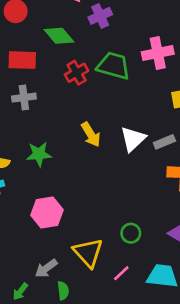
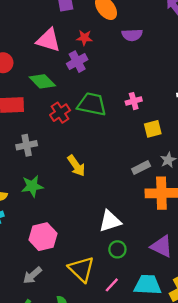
pink cross: (158, 53) -> (134, 101), moved, size x0.6
gray cross: (24, 98) -> (27, 145), moved
white triangle: (133, 139) -> (110, 221), moved, turned 30
gray arrow: (46, 268) -> (32, 275), moved

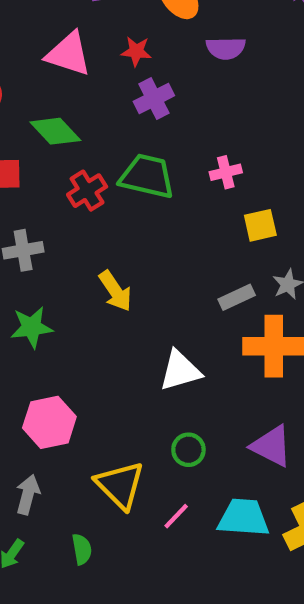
purple cross: (77, 62) -> (154, 99), moved
white triangle: (110, 221) -> (180, 371), moved
gray arrow: (32, 275) -> (28, 494), turned 144

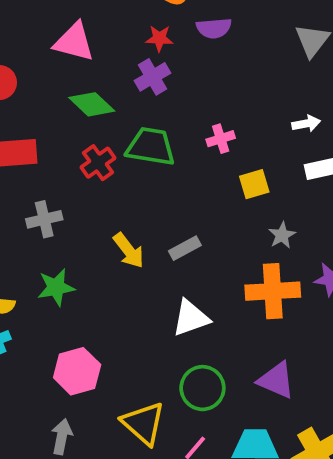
red star: (136, 51) -> (159, 38), moved
green diamond: (55, 131) -> (92, 104), moved
gray rectangle: (237, 297) -> (185, 248), moved
green circle: (188, 450) -> (202, 388), size x1.5

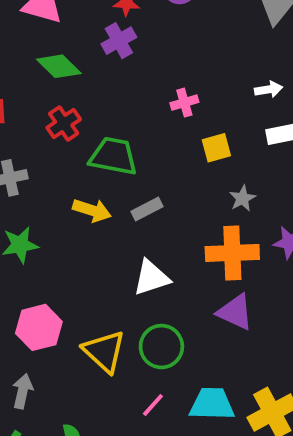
green trapezoid: (151, 147) -> (113, 156), moved
yellow arrow: (129, 251) -> (92, 210), turned -36
purple triangle: (276, 380) -> (235, 312), moved
yellow triangle: (143, 423) -> (104, 351), moved

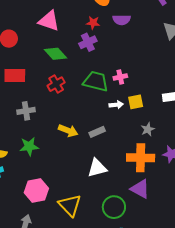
white arrow: (269, 89) -> (116, 105), moved
green trapezoid: (113, 156) -> (96, 81), moved
green circle: (161, 347) -> (114, 207), moved

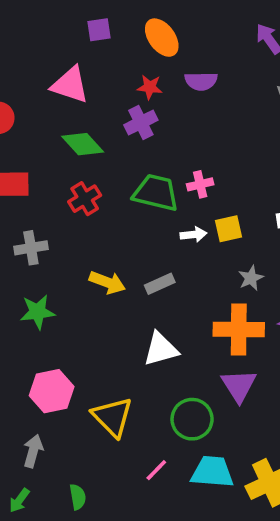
purple triangle: (140, 189) -> (239, 386), turned 30

